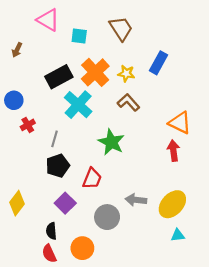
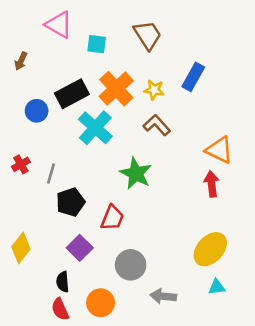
blue circle: (14, 100) -> (37, 111), moved
red cross: (28, 125) -> (21, 164), moved
gray line: (55, 139) -> (51, 173), moved
gray arrow: (136, 200) -> (163, 296), moved

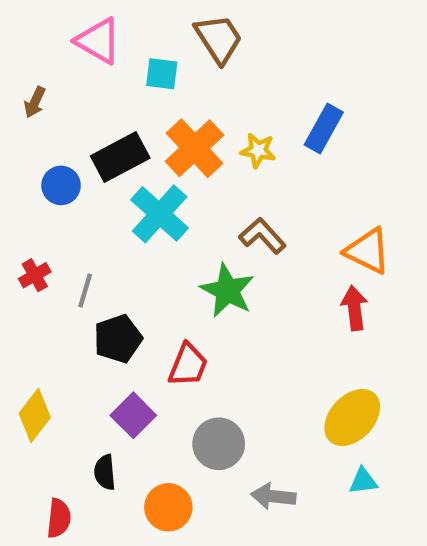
brown trapezoid: (148, 35) -> (219, 39), moved
brown L-shape: (157, 125) -> (262, 236), moved
red semicircle: (60, 309) -> (59, 518), moved, turned -150

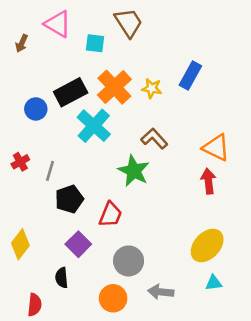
brown arrow: (35, 102) -> (22, 43), moved
orange circle: (168, 507) -> (113, 298), moved

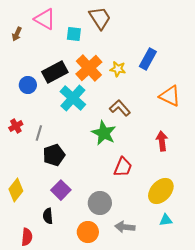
orange triangle: (216, 148) -> (170, 96), moved
red trapezoid: (111, 215) -> (123, 167), moved

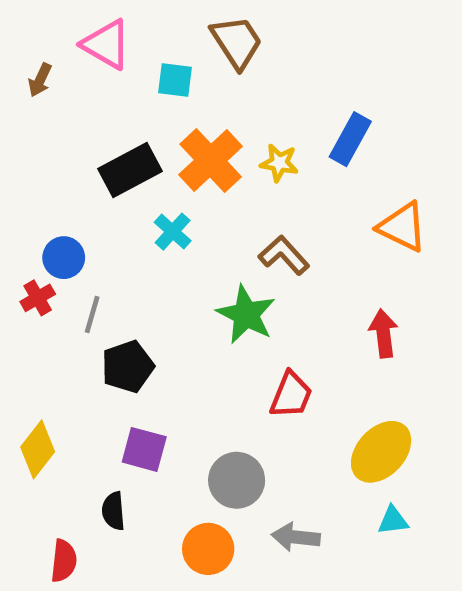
blue circle: (28, 85) -> (64, 258), moved
cyan cross: (73, 98) -> (173, 232), size x0.6
purple square: (61, 190) -> (144, 449), turned -30

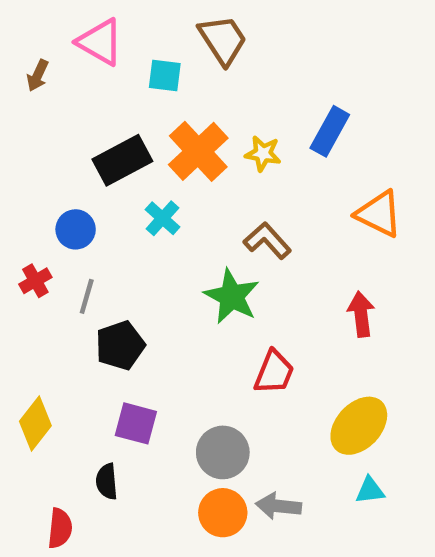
blue circle: (64, 258) -> (76, 229), moved
orange circle: (208, 549) -> (223, 513), moved

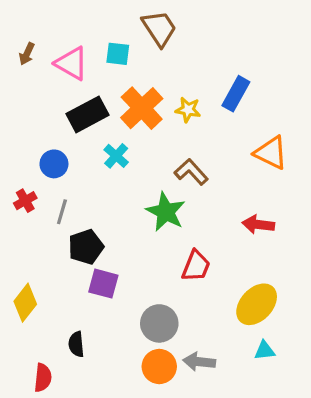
pink triangle: (100, 42) -> (72, 63), moved
red arrow: (361, 314) -> (258, 225), turned -76
purple square: (136, 423) -> (103, 284), moved

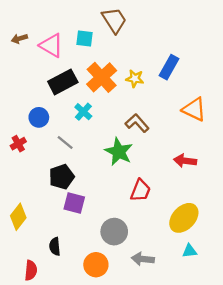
brown arrow: (27, 54) -> (19, 39), turned 49
gray line: (62, 212) -> (65, 142), moved, turned -66
orange circle: (159, 367) -> (96, 265), moved

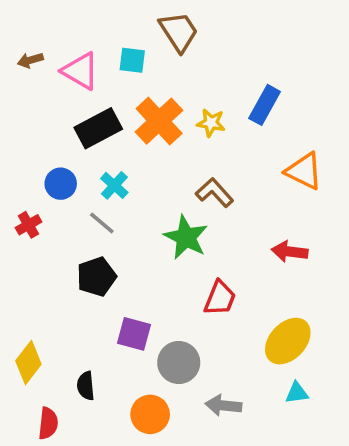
cyan cross: (83, 112) -> (114, 185), moved
purple square: (74, 203) -> (134, 334), moved
yellow diamond: (18, 217) -> (28, 363), moved

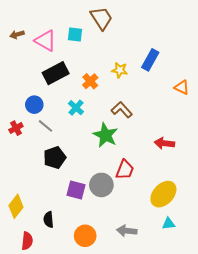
orange cross: (159, 121) -> (90, 81), moved, size x0.6
orange triangle: (304, 171) -> (182, 87), moved, size x0.7
cyan cross: (114, 185) -> (76, 108), moved
gray line: (102, 223) -> (45, 126), moved
gray circle: (179, 363) -> (101, 185), moved

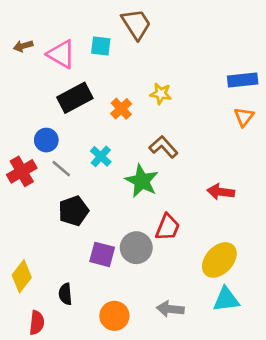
blue rectangle: (150, 60) -> (243, 80), moved, turned 55
orange triangle: (182, 87) -> (244, 117), turned 42
cyan cross: (76, 108) -> (101, 156), moved
red cross: (16, 128) -> (22, 171), size x1.5
cyan triangle: (169, 224) -> (226, 299), size x1.5

